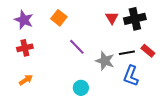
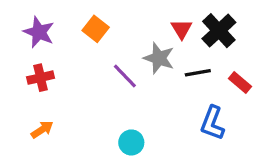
black cross: (135, 19) -> (219, 31), turned -30
black line: (127, 53) -> (198, 73), moved
gray star: (105, 61) -> (159, 58), moved

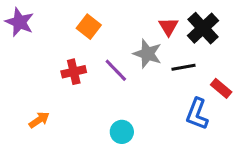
purple star: (39, 32) -> (20, 22), moved
red cross: (40, 78) -> (74, 72), moved
red rectangle: (240, 82) -> (221, 88), moved

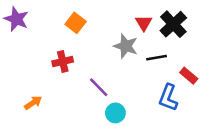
purple line: (116, 70) -> (99, 87), moved
cyan circle: (122, 132) -> (115, 113), moved

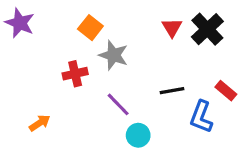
gray star: (126, 46) -> (114, 55), moved
black line: (157, 58) -> (172, 91), moved

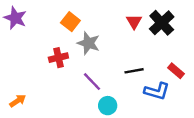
blue L-shape: (201, 117) -> (157, 91), turned -95
orange arrow: (40, 123) -> (18, 101), moved

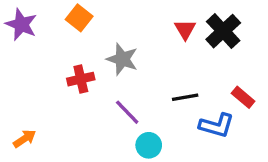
orange square: (70, 22) -> (79, 18), moved

